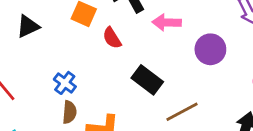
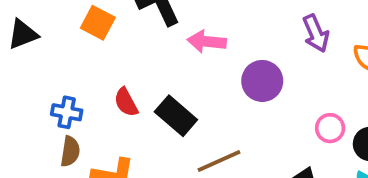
red semicircle: (112, 38) -> (126, 102), moved
blue cross: (65, 83) -> (67, 112), turned -30

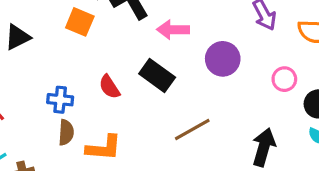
black rectangle: (176, 116) -> (157, 75), moved
pink circle: (330, 128) -> (284, 79), moved

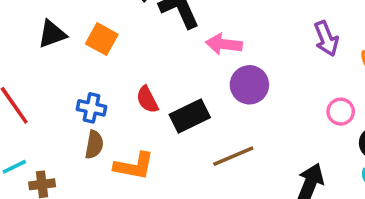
orange square: (80, 22) -> (102, 39), moved
purple circle: (223, 59) -> (249, 85), moved
black rectangle: (157, 75) -> (190, 116), moved, turned -68

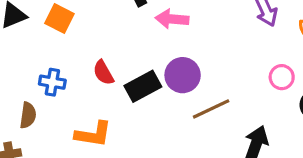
purple circle: (249, 85) -> (183, 75), moved
brown semicircle: (94, 145) -> (28, 115), moved
brown line: (233, 156) -> (211, 109), moved

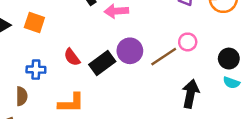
pink circle: (282, 77) -> (188, 42), moved
brown line: (211, 109) -> (164, 57), moved

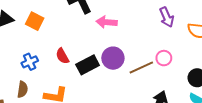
blue cross: (36, 70) -> (30, 62), turned -35
brown semicircle: (22, 96) -> (22, 89), moved

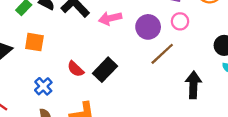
purple circle: (113, 58) -> (148, 27), moved
pink circle: (164, 58) -> (180, 21), moved

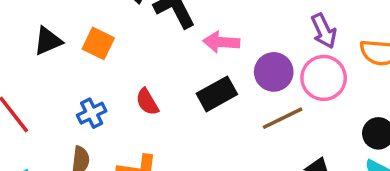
pink circle: (180, 21) -> (324, 78), size x1.6
black rectangle: (105, 70) -> (217, 94), moved

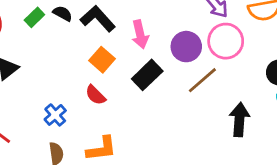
pink arrow: (221, 42) -> (140, 34), turned -92
orange square: (98, 43) -> (102, 60), moved, turned 30

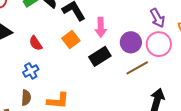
red semicircle: (95, 95) -> (36, 43), moved

